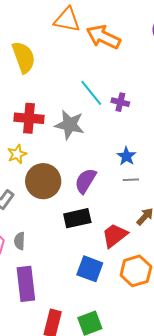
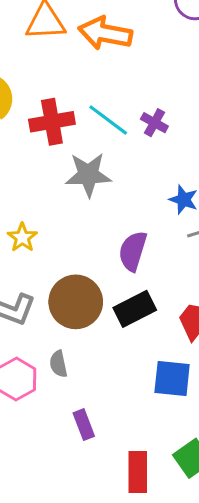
purple cross: (120, 102) -> (154, 123), turned 30
red cross: (29, 118) -> (52, 122), moved
brown circle: (43, 181) -> (76, 302), moved
purple rectangle: (26, 284) -> (84, 425), size x0.6

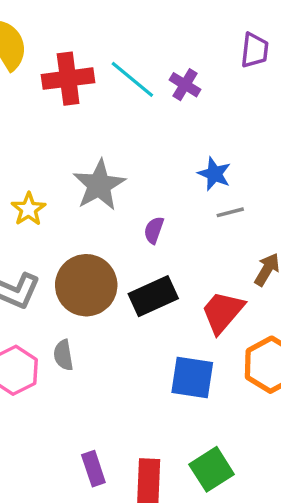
gray star: (88, 175) -> (99, 185), moved, turned -30
purple semicircle: (133, 251) -> (154, 230), size x0.6
purple rectangle: (84, 425) -> (93, 469), moved

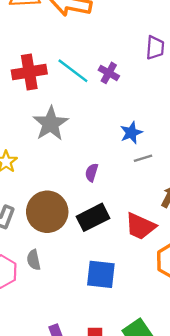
blue star: (214, 174) -> (131, 133), turned 30
gray star: (99, 185) -> (51, 124), moved
red trapezoid: (222, 312) -> (140, 226), turned -104
blue square: (192, 377) -> (101, 274), moved

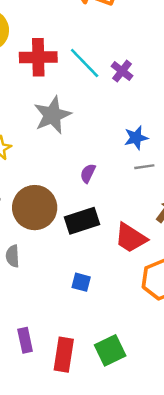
blue square: (101, 274) -> (81, 282), size x0.6

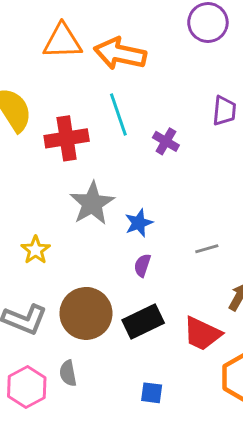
cyan line: (85, 63) -> (118, 114), moved, turned 33
blue star: (136, 138) -> (139, 223), moved

